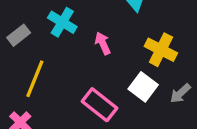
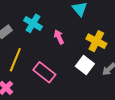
pink rectangle: (99, 105) -> (44, 72), moved

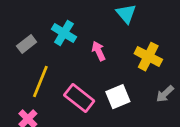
white square: (85, 65) -> (118, 97), moved, turned 30

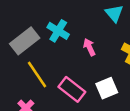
gray rectangle: (27, 44) -> (25, 41), size x1.6
yellow line: (40, 81) -> (37, 74), turned -56

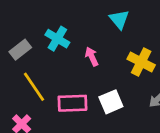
gray rectangle: (25, 41) -> (20, 50), size x0.7
pink rectangle: (72, 89) -> (72, 103), turned -40

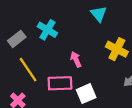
pink arrow: (92, 56) -> (76, 59), moved
white square: (111, 102) -> (86, 94), moved

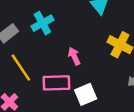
cyan cross: (47, 30) -> (42, 23), turned 30

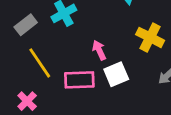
white square: (86, 94) -> (116, 74), moved

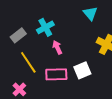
pink arrow: (99, 50) -> (57, 47), moved

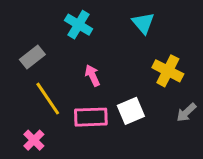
cyan cross: (45, 27) -> (79, 25), moved, turned -30

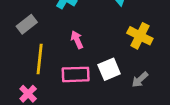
yellow line: (48, 99) -> (40, 59), turned 40
gray arrow: (186, 112) -> (140, 80), moved

